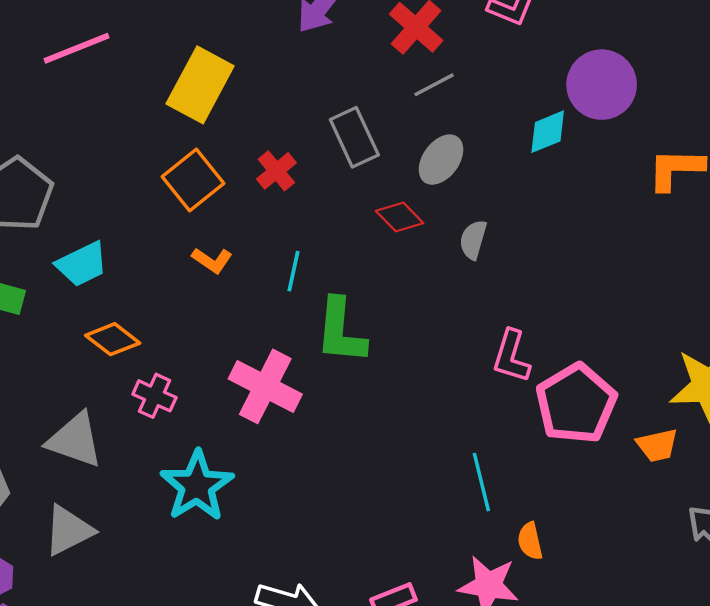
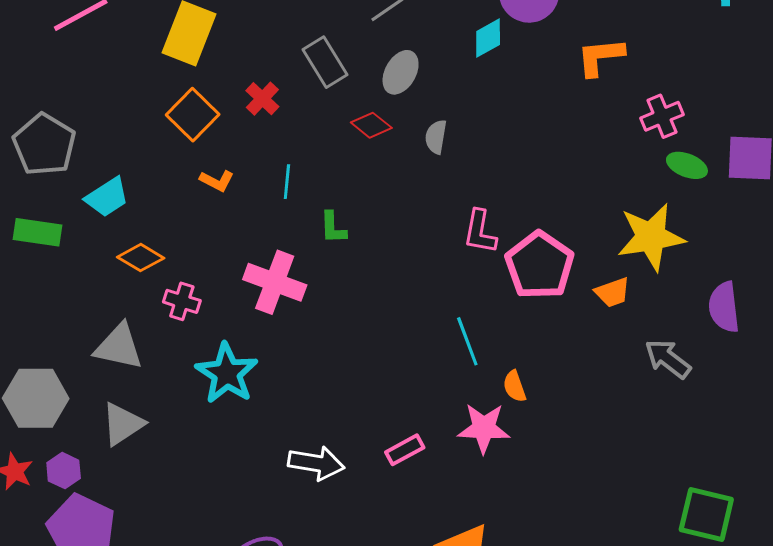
green L-shape: (341, 331) -> (333, 228), size x0.6

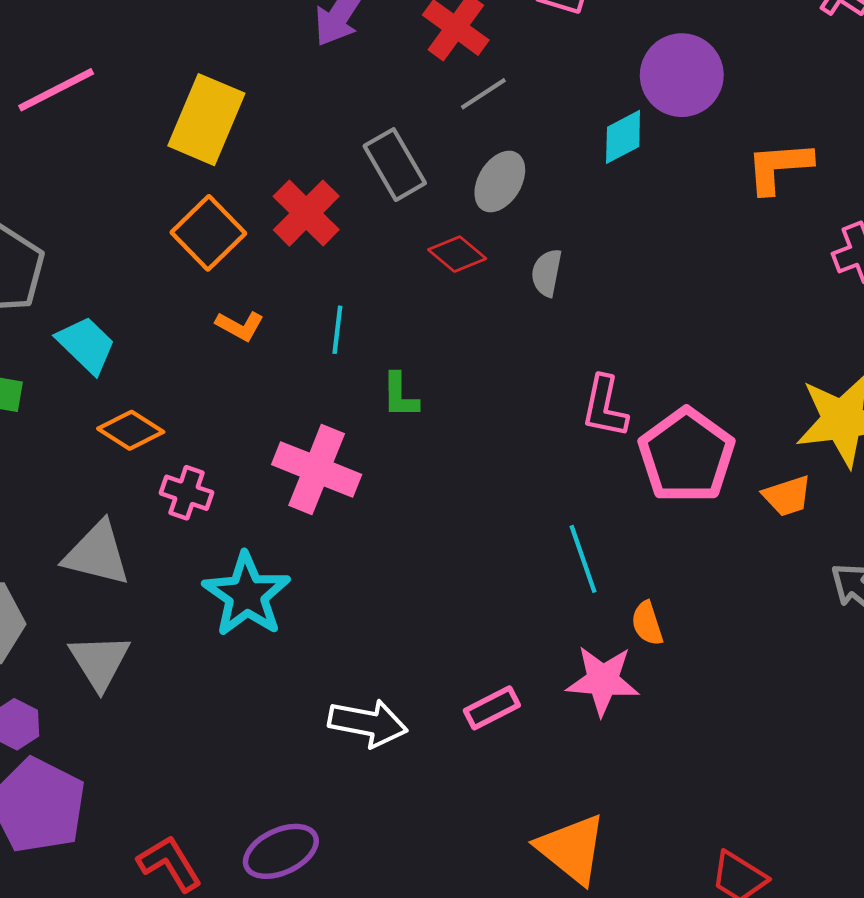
red cross: (262, 99) -> (306, 213), size x1.4
cyan trapezoid: (107, 197) -> (86, 345), turned -105
gray triangle: (123, 424) -> (100, 662), turned -30

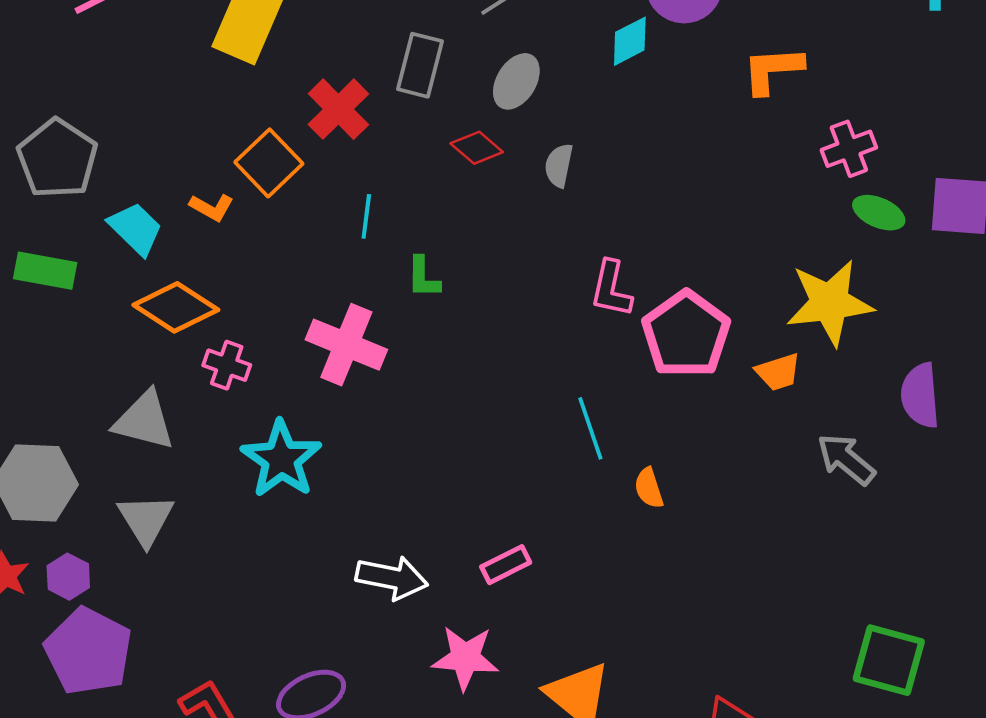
gray rectangle: (395, 165) -> (420, 65), turned 44
orange square: (208, 233) -> (269, 163), moved
orange L-shape: (240, 326) -> (212, 207), moved
orange diamond: (131, 430) -> (176, 307), size x1.4
pink star: (603, 680) -> (465, 658), moved

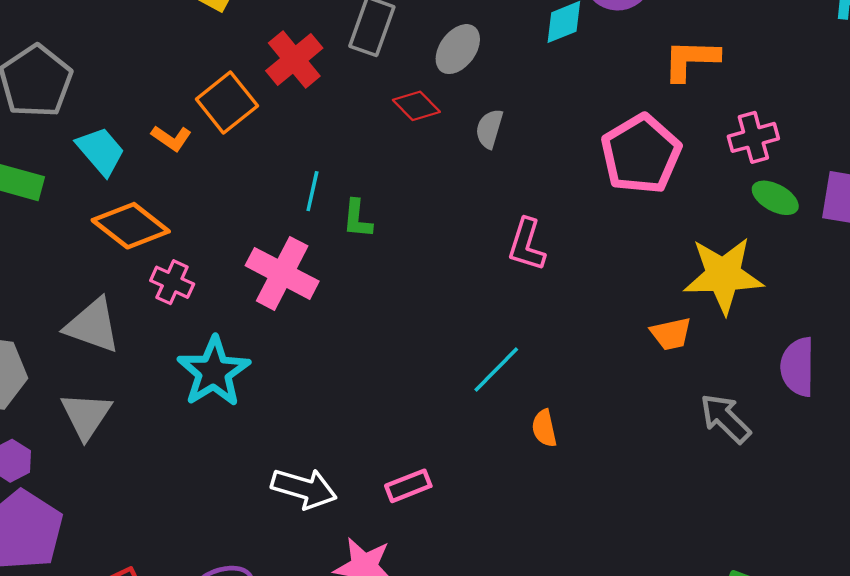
cyan line: (366, 216) -> (312, 191), moved
pink pentagon: (686, 334) -> (641, 154), moved
cyan line: (590, 428) -> (496, 369), turned 58

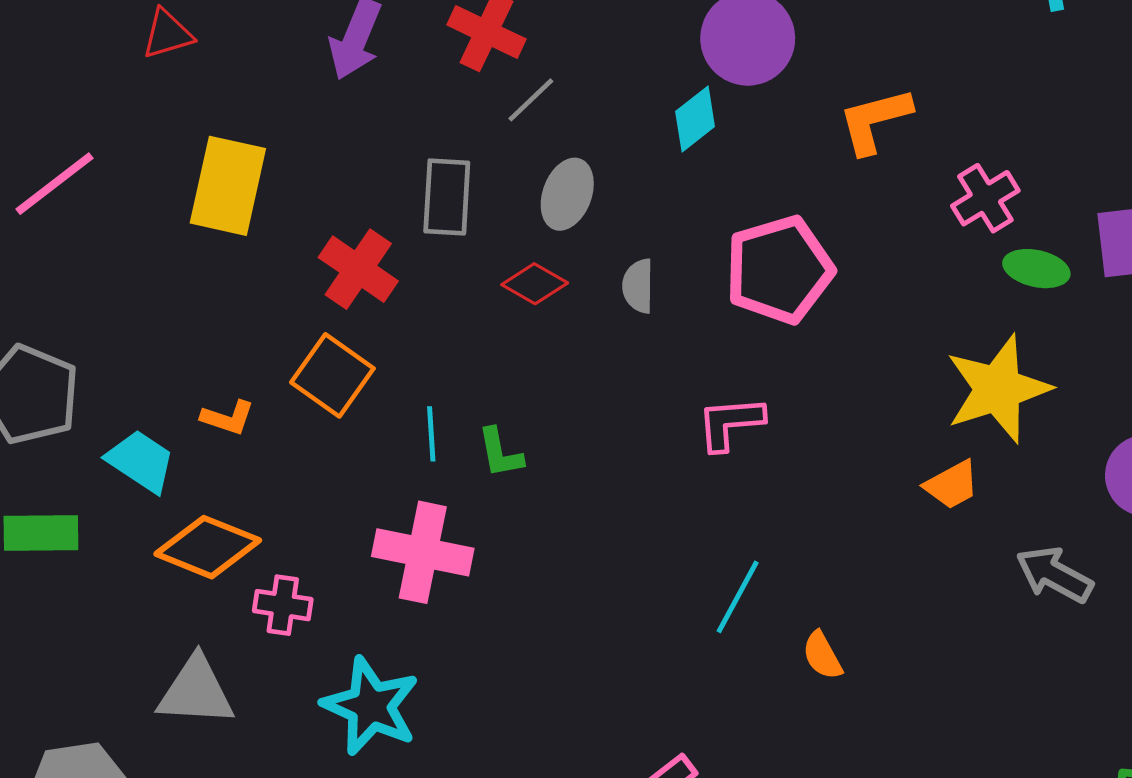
orange square: (227, 102) -> (332, 375), moved
pink pentagon: (641, 154) -> (779, 270), moved, turned 30
pink L-shape: (527, 245) -> (730, 423), turned 84

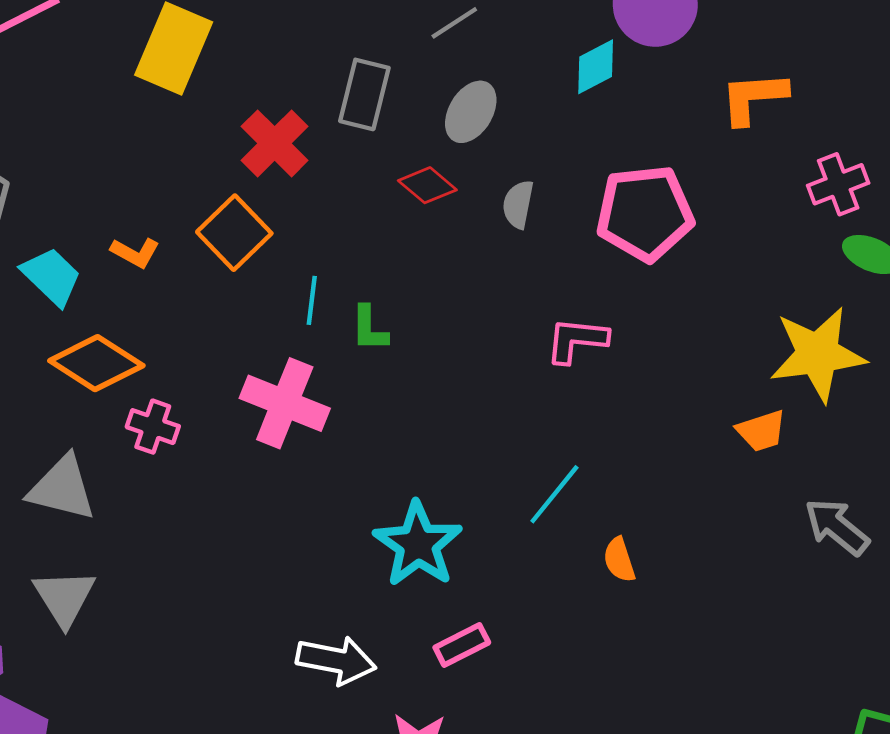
cyan star: (371, 706) -> (418, 544), moved

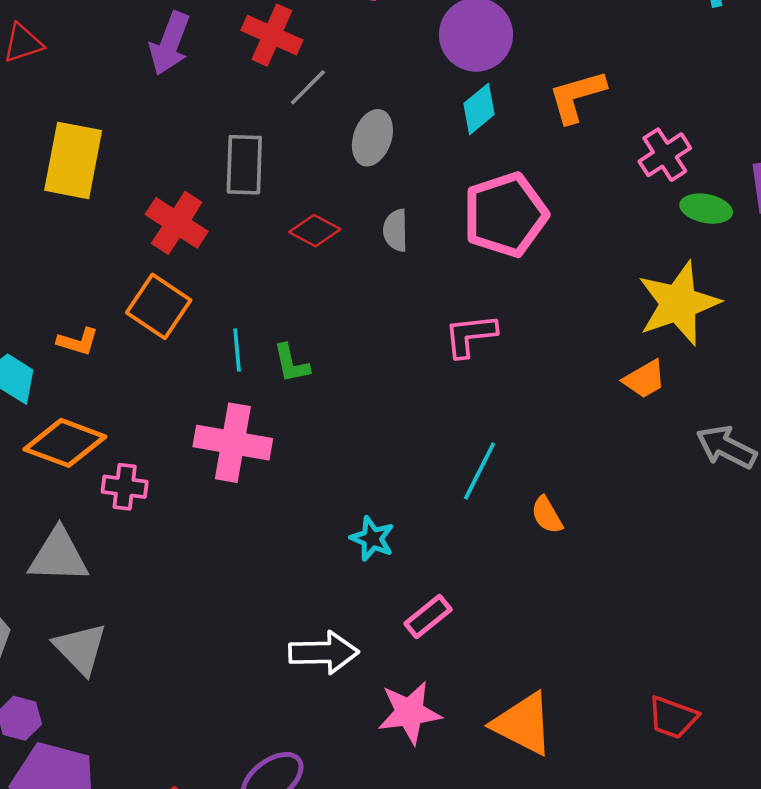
cyan diamond: (596, 67) -> (479, 109), moved
gray ellipse: (471, 112) -> (372, 138), moved
cyan star: (418, 544) -> (372, 539), size x0.6

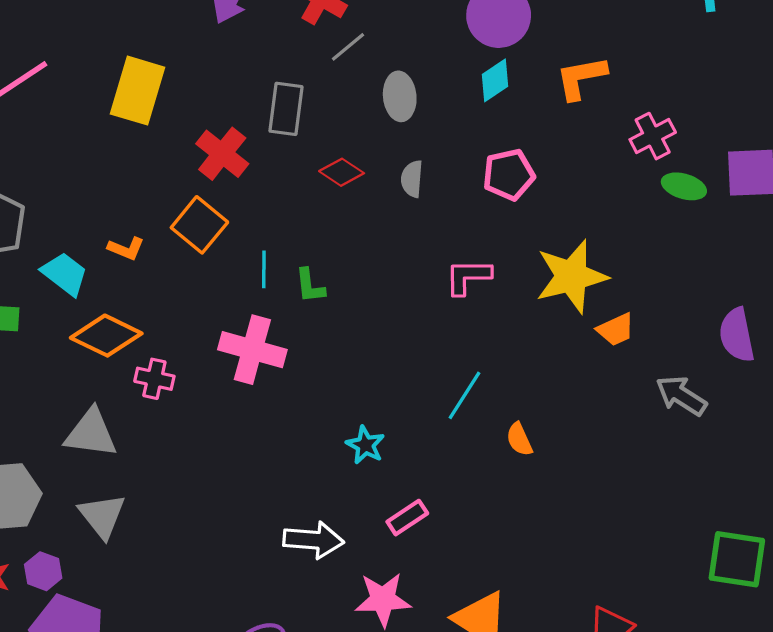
gray ellipse: (372, 138) -> (400, 96), turned -30
pink pentagon: (505, 215) -> (509, 175), size x0.7
yellow star: (678, 303) -> (571, 276), moved

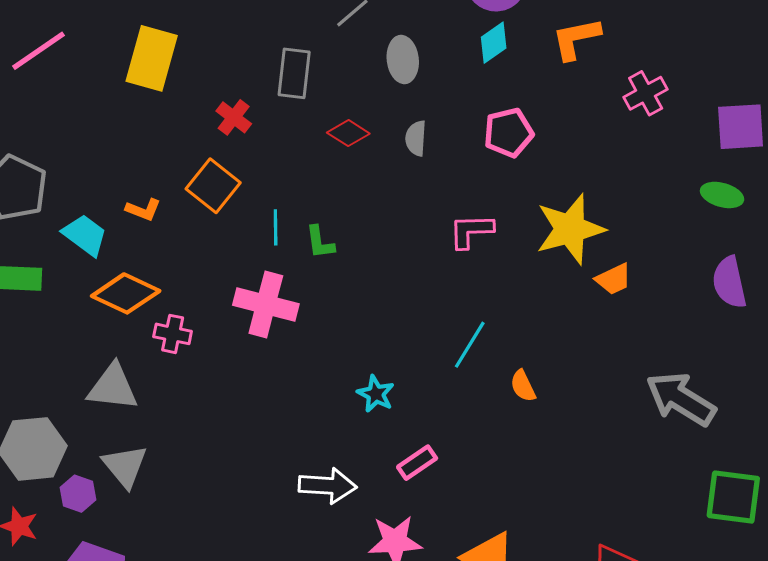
red cross: (222, 154) -> (234, 117), size x0.7
green ellipse: (684, 186) -> (722, 195), moved
gray arrow: (681, 396) -> (681, 399), moved, size x1.4
purple hexagon: (43, 571) -> (78, 494), moved

